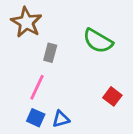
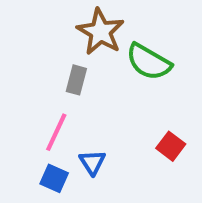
brown star: (26, 22) -> (100, 32), moved
blue triangle: (61, 119) -> (92, 162), moved, turned -48

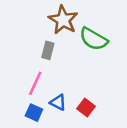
red square: (171, 146) -> (86, 107), moved
blue triangle: (92, 162) -> (58, 102), turned -30

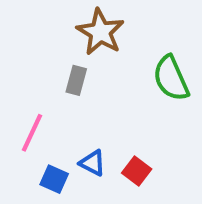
green semicircle: (94, 39) -> (171, 78), moved, turned 36
pink line: (35, 83) -> (32, 133), moved

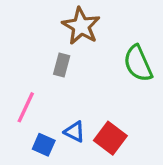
red square: (137, 171) -> (110, 138), size x1.4

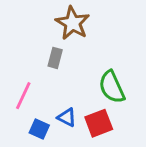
green semicircle: (138, 63) -> (112, 87), moved
red square: (110, 138) -> (99, 123), turned 32

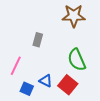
brown star: (73, 23) -> (74, 16), moved, turned -30
red square: (99, 123) -> (68, 85), turned -30

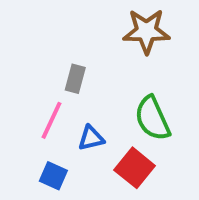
pink line: (16, 66) -> (51, 120), moved
blue triangle: (46, 81) -> (91, 138), moved, turned -40

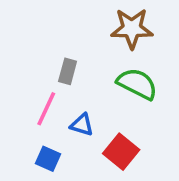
green semicircle: (152, 118) -> (137, 84), moved, turned 141
blue triangle: (91, 138) -> (82, 125), turned 30

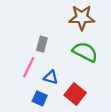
blue square: (48, 159) -> (40, 98), moved

